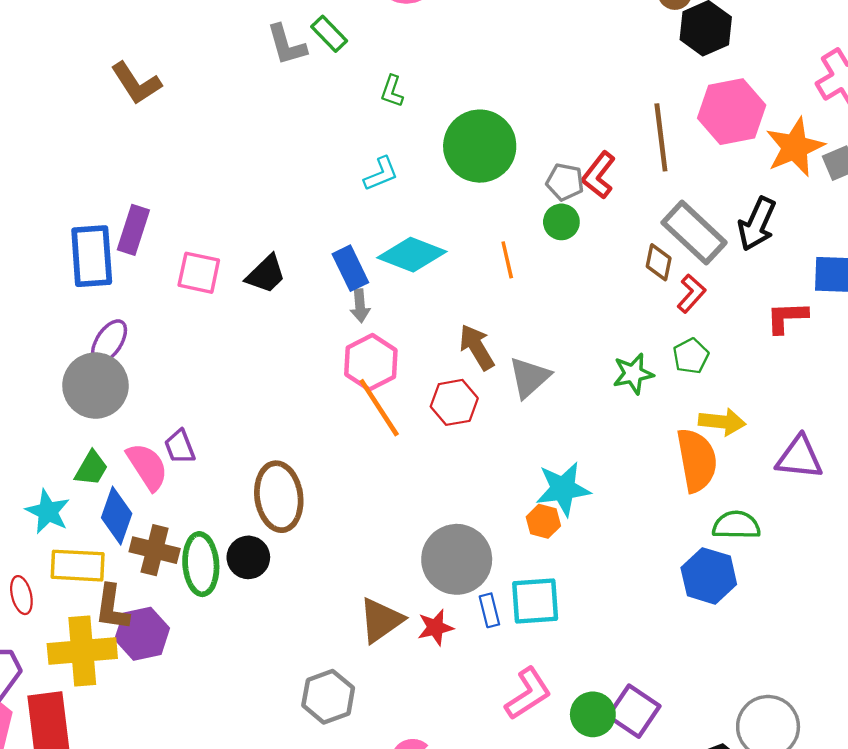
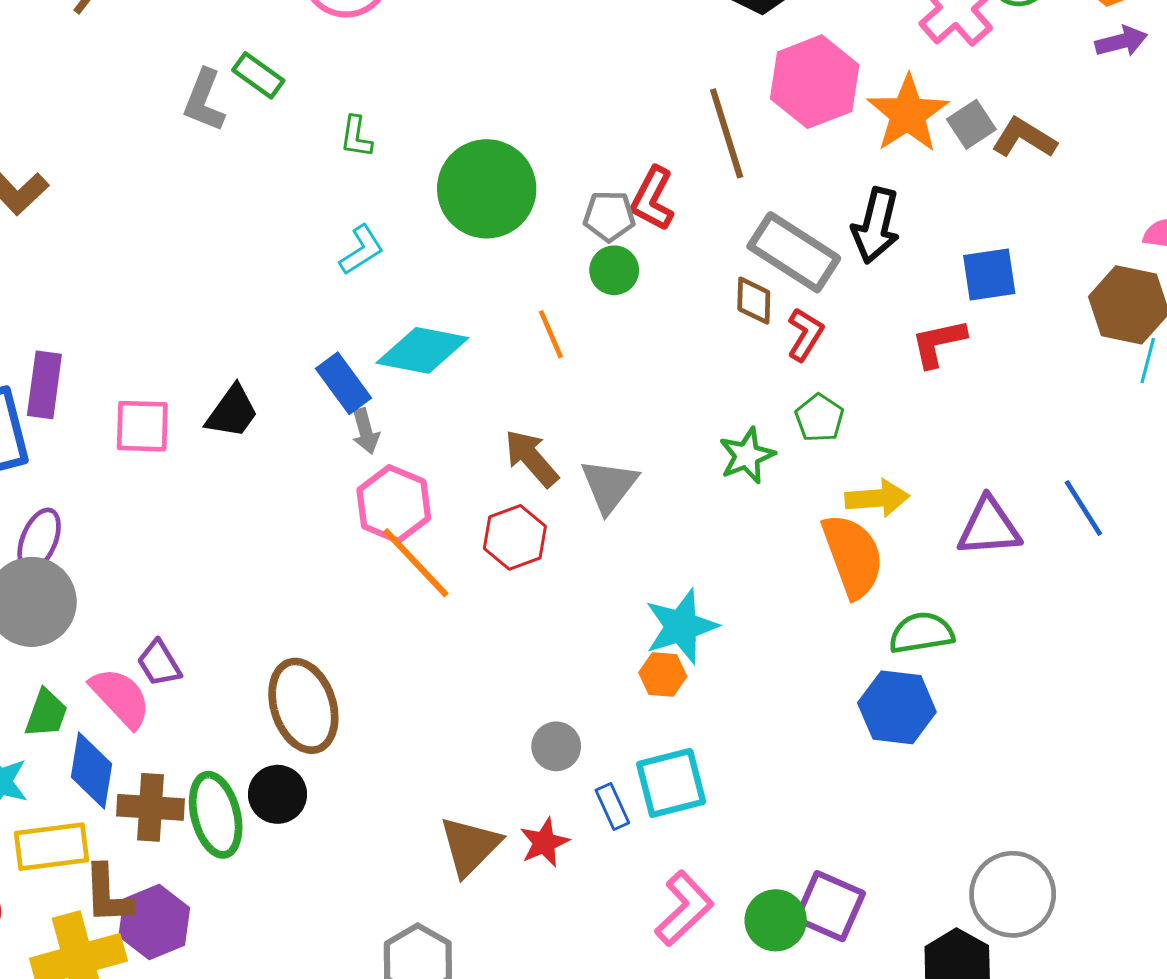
gray L-shape: (287, 45) -> (204, 100), turned 48
gray circle: (457, 559) -> (556, 746), size x0.5

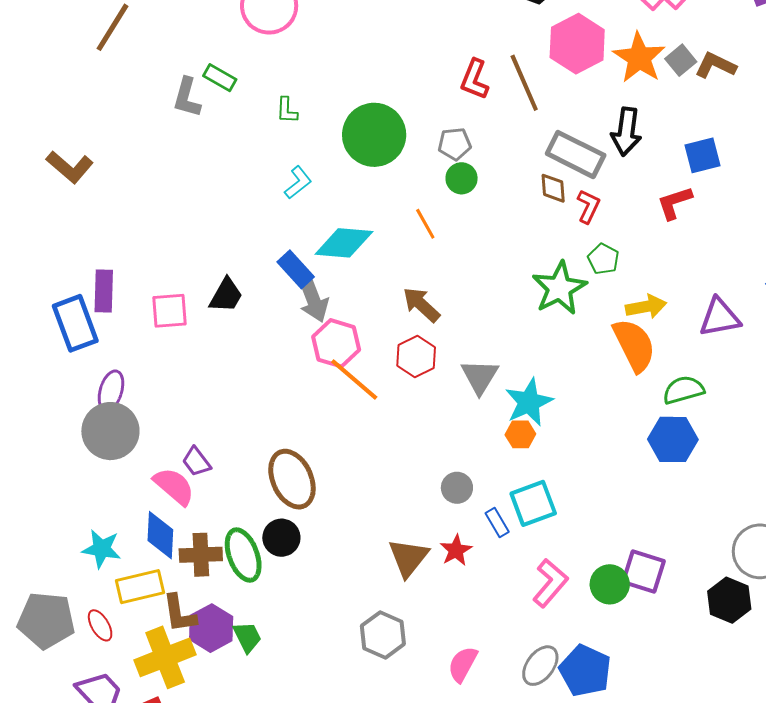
red L-shape: (653, 199) -> (475, 79), moved
gray arrow: (365, 431) -> (313, 299), size x1.6
green star: (747, 456) -> (559, 288), size x1.5
gray triangle: (609, 486) -> (480, 377), moved
green trapezoid: (46, 713) -> (247, 637), moved, turned -40

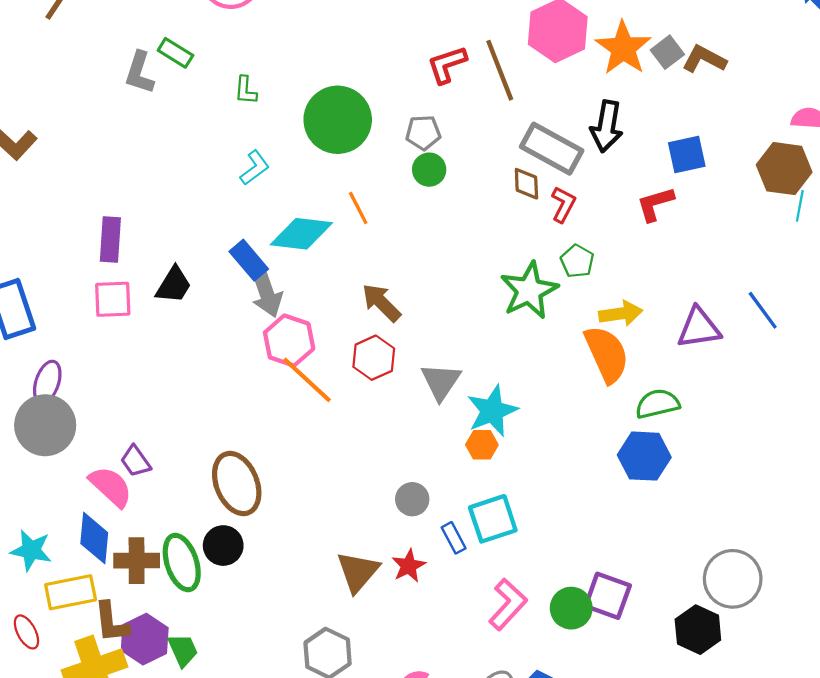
red L-shape: (475, 79) -> (447, 65), turned 48
orange line: (425, 224) -> (358, 208), moved
purple rectangle: (104, 291) -> (110, 240), moved

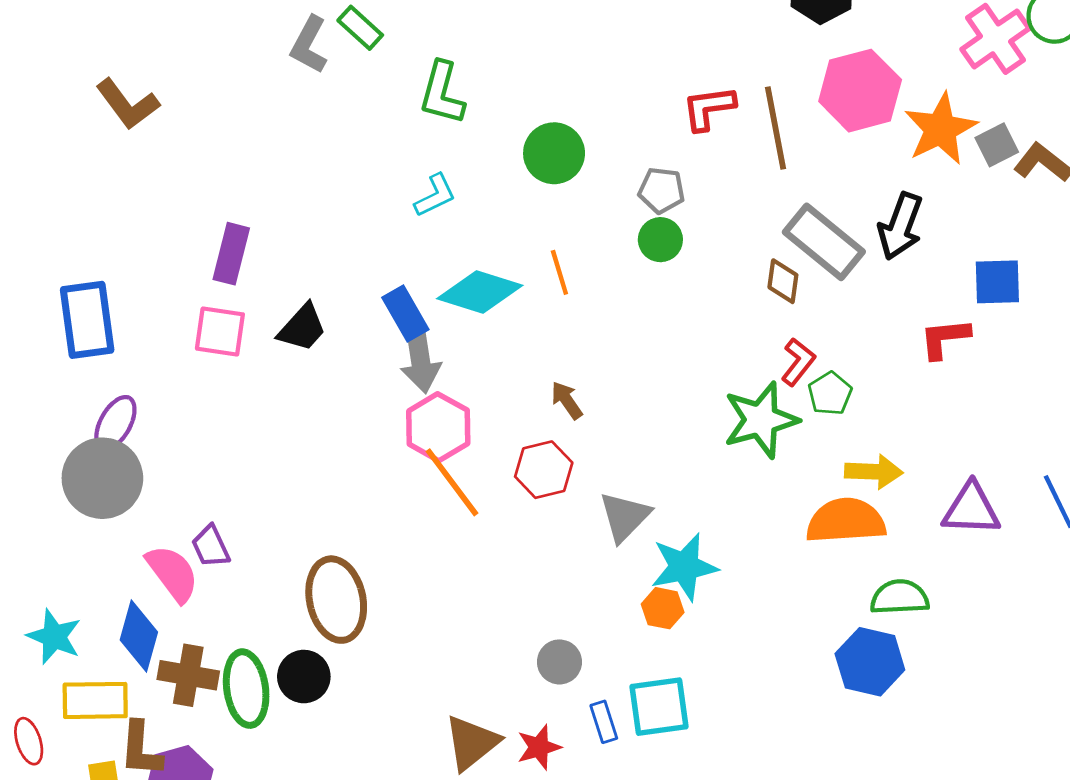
green L-shape: (246, 90) -> (442, 93), size x1.6
green circle: (338, 120) -> (554, 153), size x0.7
red L-shape: (563, 204) -> (798, 362), moved
brown arrow: (381, 303) -> (567, 400), size x0.7
orange semicircle: (607, 354) -> (846, 521), turned -80

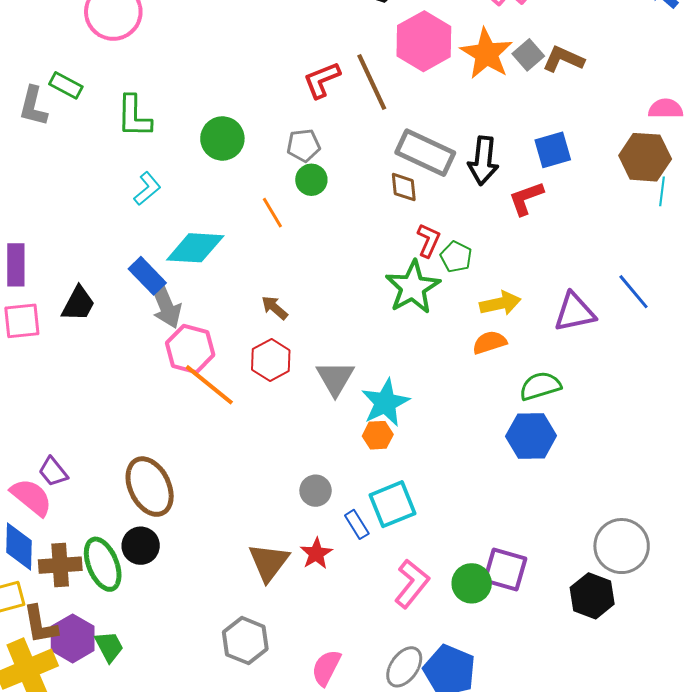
black arrow: (900, 226) -> (483, 161), moved
orange line: (559, 272) -> (272, 213), moved
orange semicircle: (846, 521) -> (489, 342), size x0.6

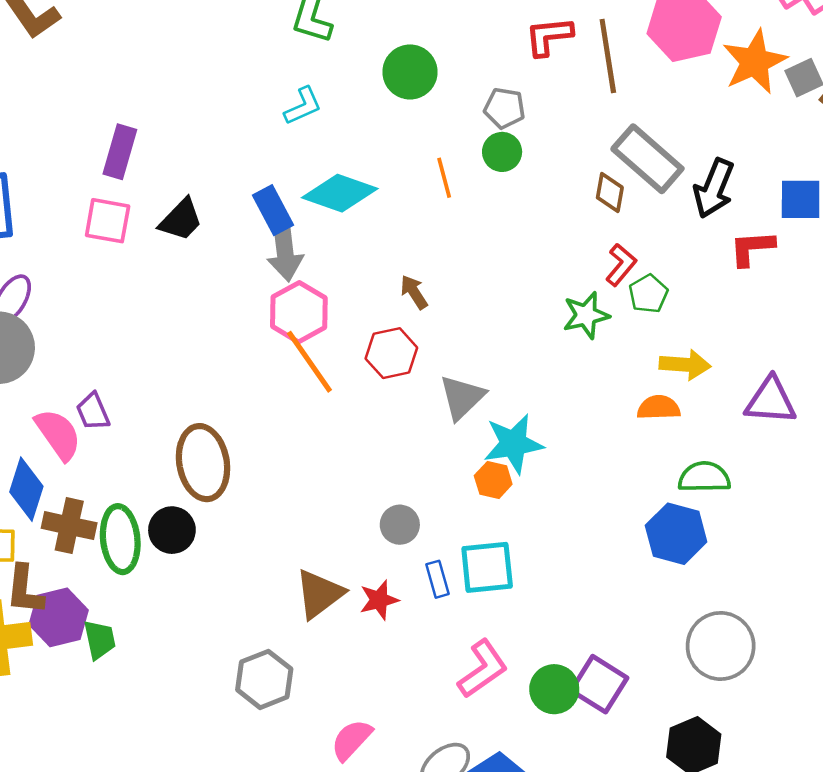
green star: (413, 287) -> (586, 315), size x0.7
gray circle: (622, 546) -> (721, 646), moved

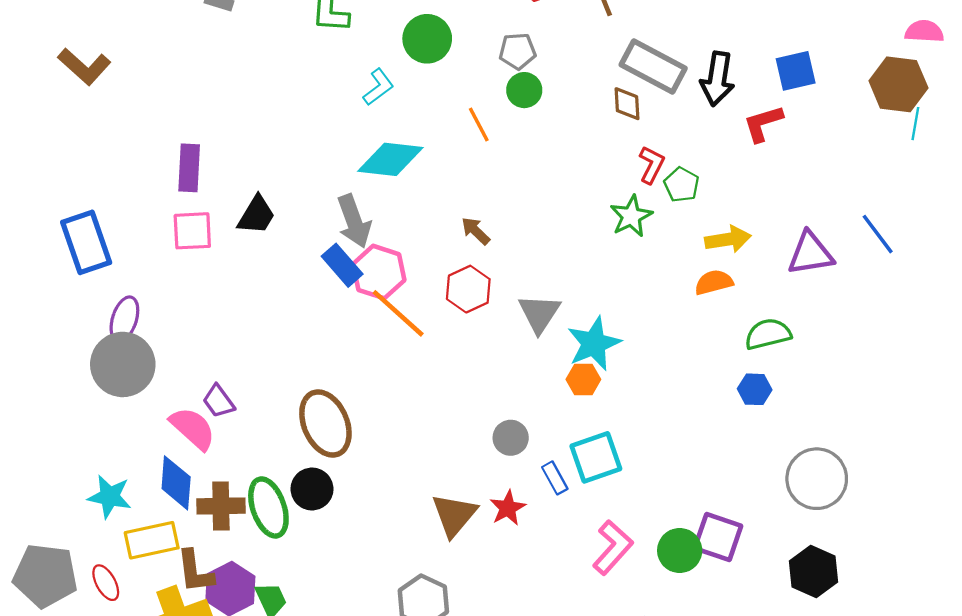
cyan L-shape: (303, 106) -> (378, 87), moved
blue rectangle: (273, 210) -> (342, 265), moved
blue hexagon: (676, 534) -> (755, 389), size x0.6

